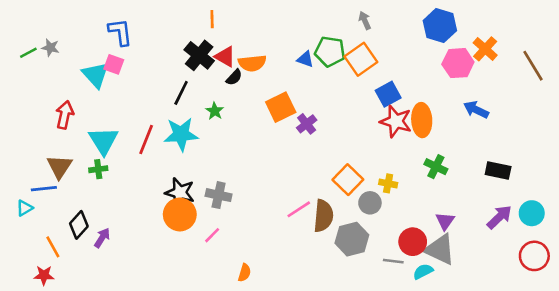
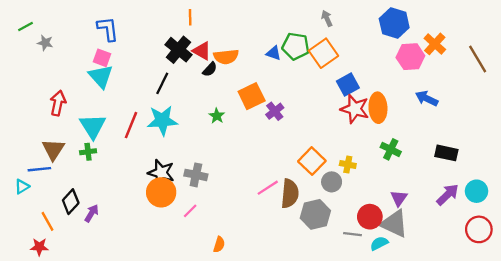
green line: (28, 53) -> (25, 27), moved
cyan triangle: (96, 75) -> (101, 76), moved
green star: (215, 111) -> (217, 116), moved

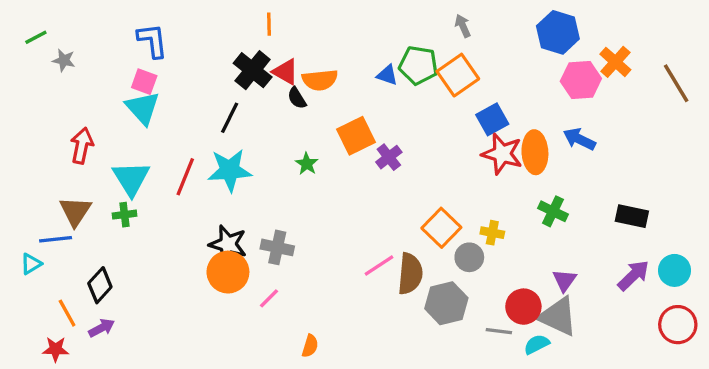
black semicircle: (210, 69) -> (297, 98), turned 105
blue arrow: (427, 98) -> (579, 139), moved
purple arrow: (92, 213) -> (102, 328), moved, turned 30

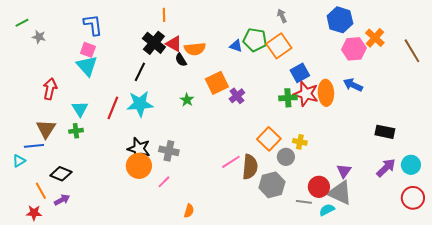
cyan triangle: (131, 178) -> (80, 109), size x0.7
green cross: (553, 211) -> (288, 98), moved, turned -30
black diamond: (100, 285) -> (61, 174), turned 70

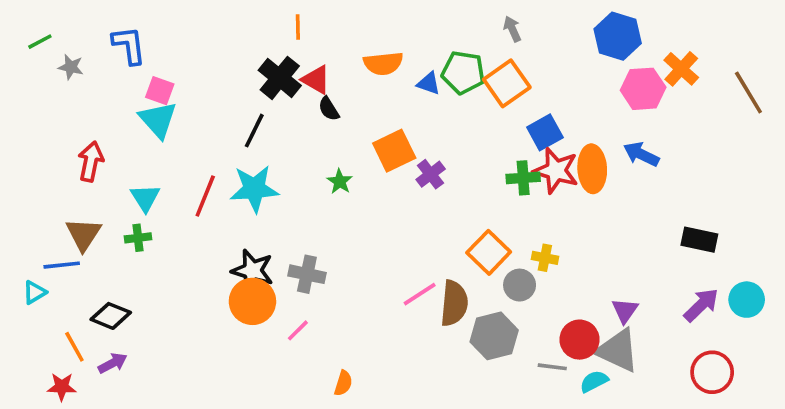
blue L-shape: (93, 25) -> (129, 45), moved
orange semicircle: (195, 49) -> (383, 63), moved
red circle: (413, 198) -> (712, 372), moved

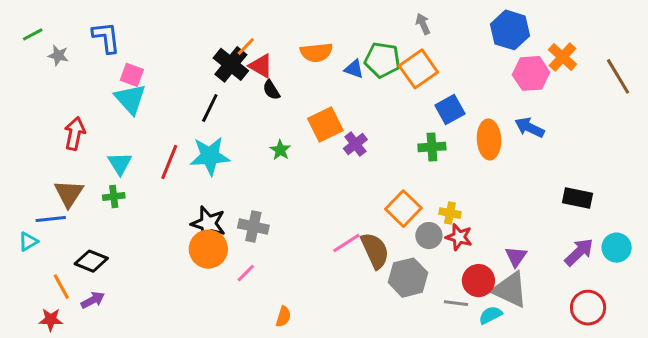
orange line: (298, 27) -> (246, 46), moved, turned 45
red star: (556, 171) -> (459, 237), moved, size x0.7
brown semicircle: (454, 303) -> (375, 251), turned -30

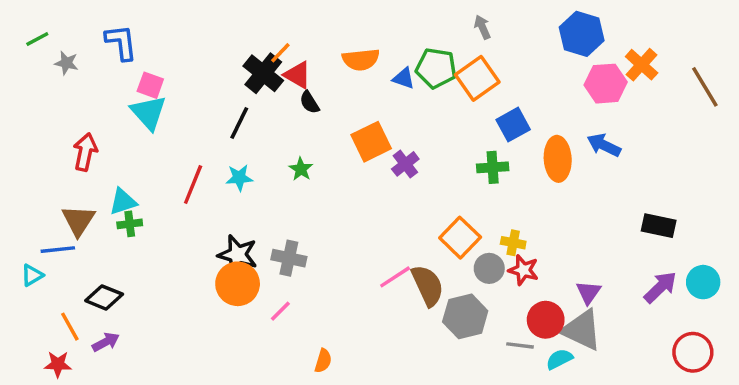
green star: (280, 150) -> (301, 169), moved
cyan star: (210, 156) -> (239, 178), size x0.6
cyan triangle: (120, 163) -> (123, 202), moved, turned 44
red circle: (588, 308) -> (693, 352), moved

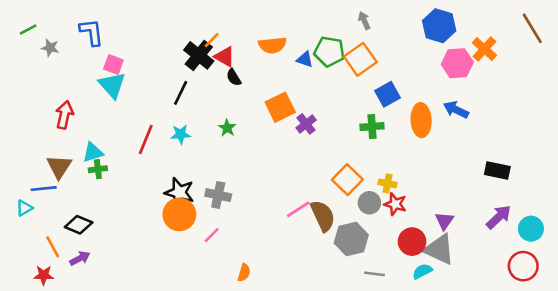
brown line: (705, 87) -> (532, 28), moved
cyan circle: (703, 282) -> (531, 229), moved
gray line: (520, 345) -> (375, 274), moved

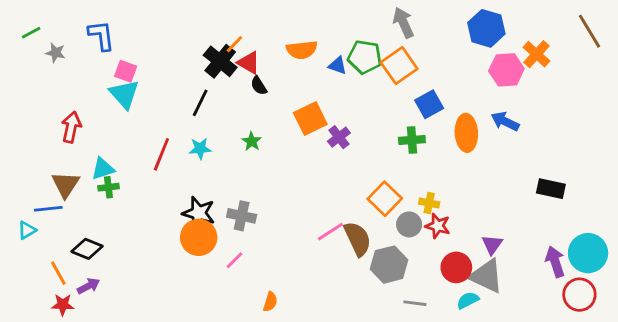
gray arrow: (364, 21) -> (403, 23), size x1.5
purple arrow: (499, 217) -> (555, 262), moved, turned -64
cyan circle: (531, 229) -> (588, 253), size x1.4
red star: (44, 275) -> (63, 305), moved

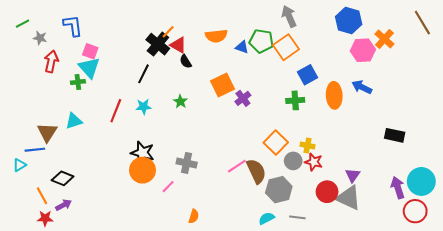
red arrow: (71, 127) -> (51, 62), moved
green cross: (108, 187) -> (78, 82), moved
gray cross: (242, 216) -> (187, 163), moved
cyan semicircle: (468, 300) -> (267, 218), moved

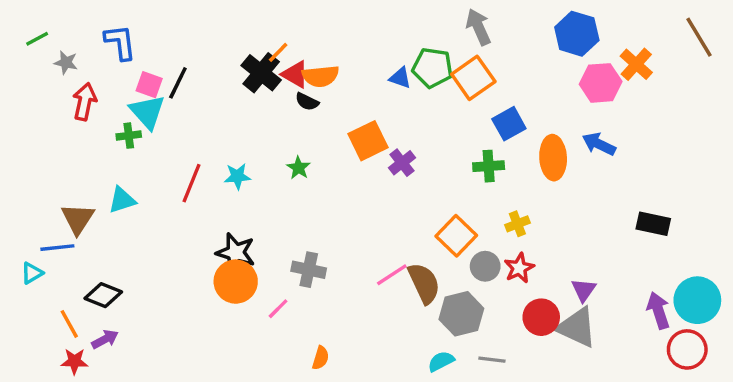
orange semicircle: (216, 36) -> (321, 76), moved
black semicircle: (186, 62) -> (307, 102), turned -32
black line: (144, 74) -> (178, 83), moved
yellow cross: (308, 146) -> (517, 224), moved, turned -32
red star: (314, 162) -> (519, 268), turned 30

